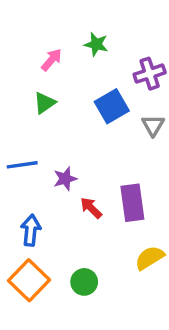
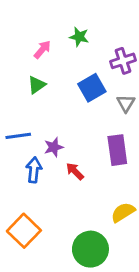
purple rectangle: (132, 203) -> (117, 150), moved
blue arrow: (31, 230) -> (34, 170), moved
green circle: (84, 282) -> (90, 249), moved, size x1.6

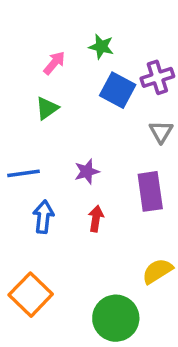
blue square: (92, 88) -> (118, 90), moved, turned -32
purple star: (54, 147) -> (87, 172), moved
red arrow: (75, 171) -> (96, 219), turned 54

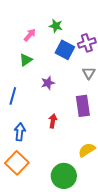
purple star: (87, 172) -> (48, 83), moved
blue line: (23, 173) -> (13, 96), turned -66
blue arrow: (43, 217) -> (20, 132), moved

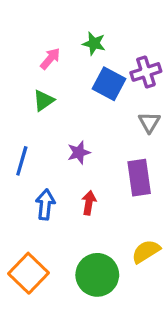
purple star: (48, 83) -> (79, 152), moved
blue arrow: (20, 132) -> (45, 204), moved
green circle: (64, 176) -> (97, 275), moved

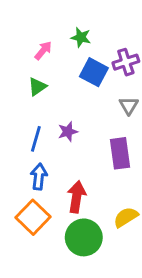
blue line: (22, 161) -> (36, 139), moved
red arrow: (89, 203) -> (77, 197), moved, size x1.5
orange square: (29, 273) -> (33, 217), moved

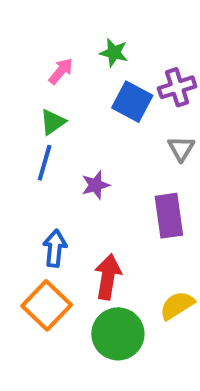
blue line: (36, 139) -> (45, 163), moved

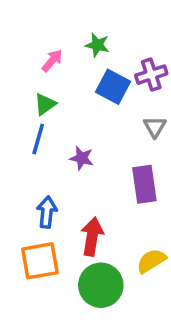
purple star: (96, 185) -> (82, 158), turned 30
orange square: (47, 305) -> (40, 261), turned 36

